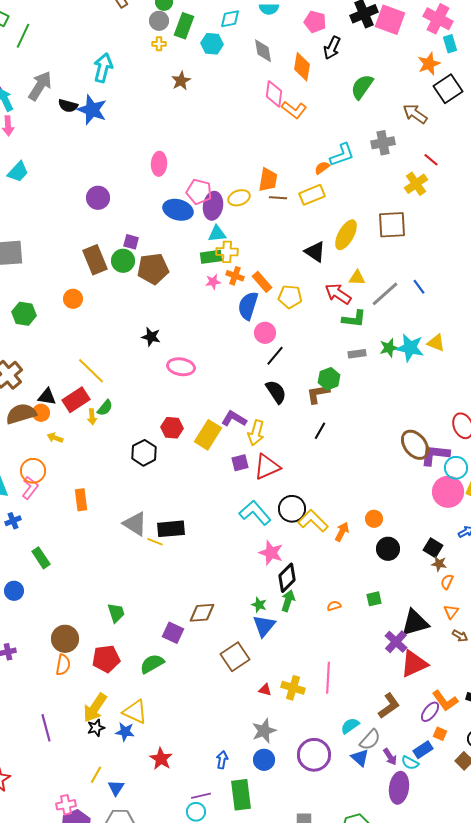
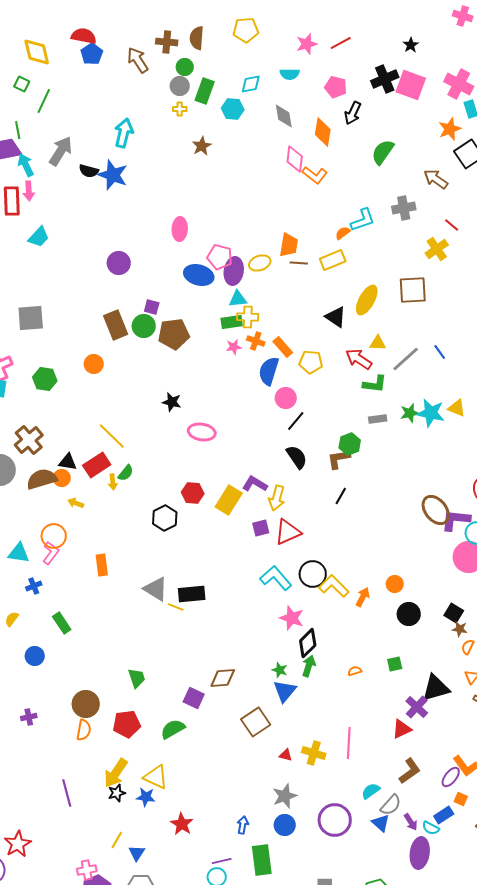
red triangle: (414, 664) -> (402, 729), moved, size x0.7

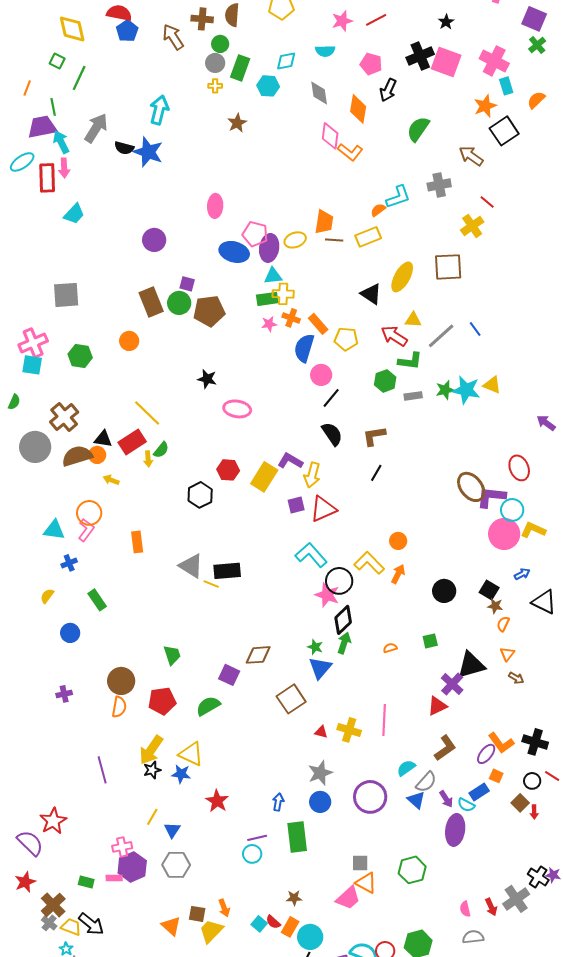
green hexagon: (350, 444) -> (385, 381), moved
black circle: (313, 574) -> (339, 581), moved
orange circle: (395, 584) -> (398, 541), moved

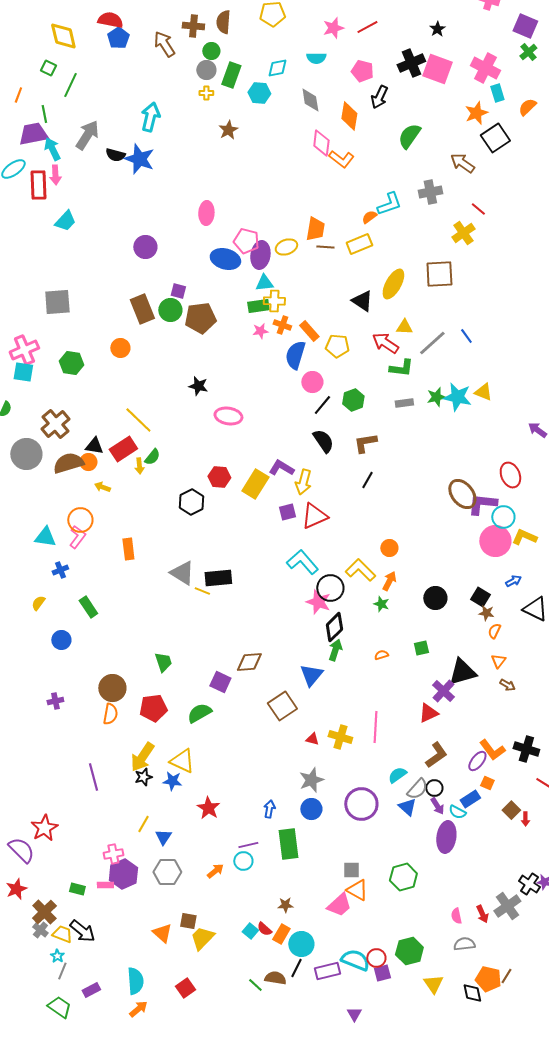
green hexagon: (385, 381) -> (353, 400), moved
green star: (315, 647) -> (381, 604), moved
black circle: (532, 781) -> (434, 788), moved
orange arrow: (224, 908) -> (215, 871), moved, turned -108

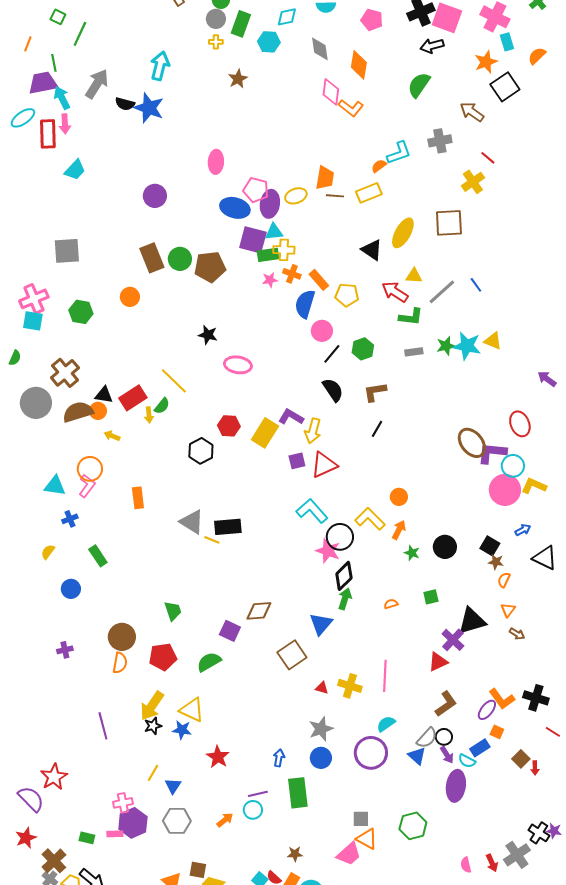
black arrow: (379, 97) -> (432, 46), moved, turned 50
purple square: (178, 291) -> (253, 240), moved, size x1.8
yellow line: (138, 420) -> (174, 381), moved
green star: (381, 604) -> (412, 553), moved
cyan semicircle: (397, 775) -> (386, 724), moved

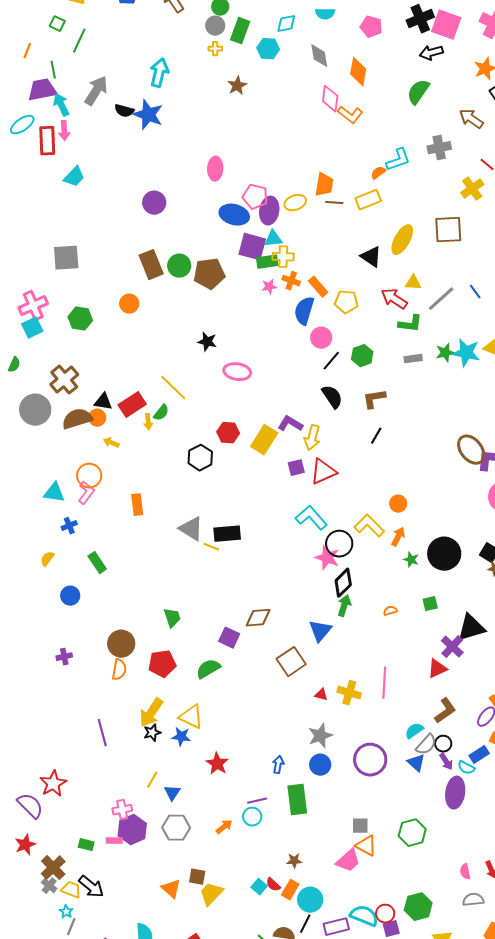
cyan square: (33, 321) -> (32, 328), turned -35
black circle: (445, 547) -> (444, 554), size x1.4
cyan semicircle: (386, 724) -> (414, 731), moved

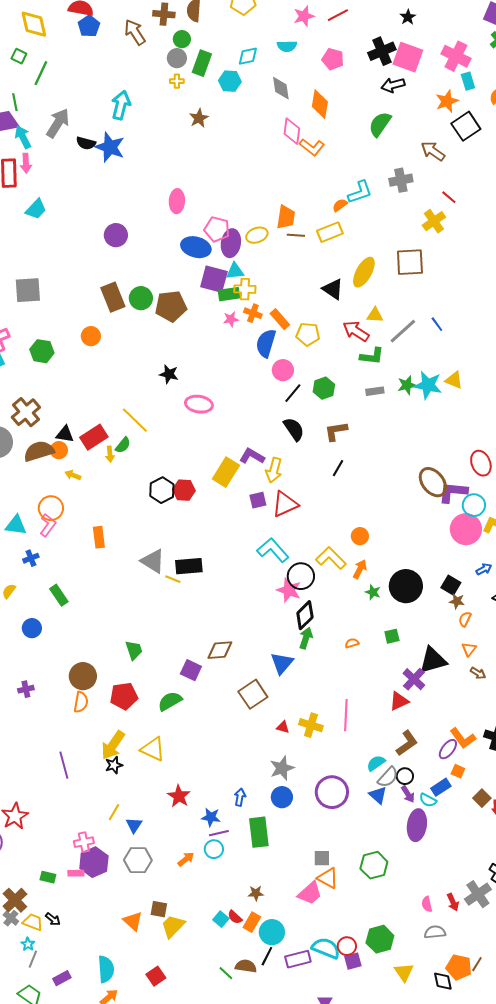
red hexagon: (228, 433) -> (184, 490), moved
blue star: (181, 737) -> (211, 817), moved
black arrow: (91, 887) -> (53, 919), size x0.6

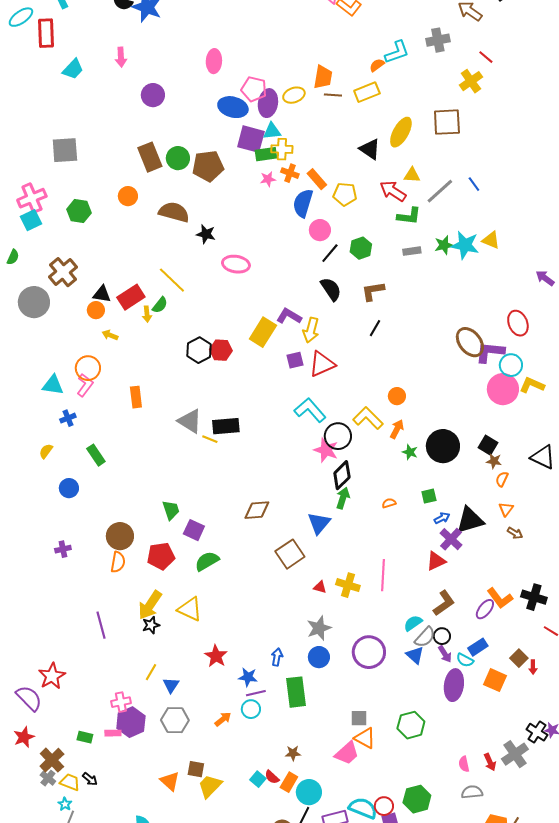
pink arrow: (26, 163) -> (121, 57), moved
brown semicircle: (39, 451) -> (174, 212), moved, turned 32
blue arrow: (484, 569) -> (442, 518), moved
purple square: (191, 670) -> (194, 530), moved
orange square: (458, 771) -> (495, 680), moved, size x1.6

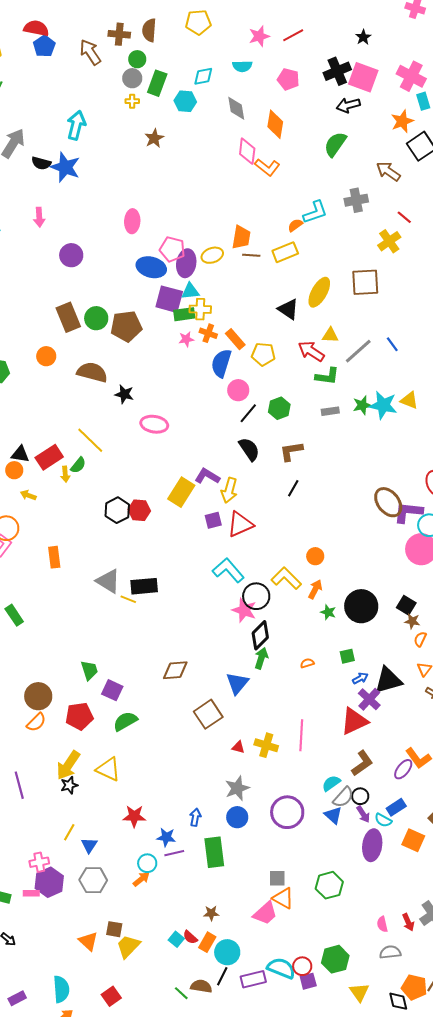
red triangle: (436, 561) -> (354, 721), size x1.4
orange semicircle: (118, 562) -> (36, 722), turned 35
red star: (216, 656) -> (134, 816), turned -30
cyan circle: (251, 709) -> (147, 863), moved

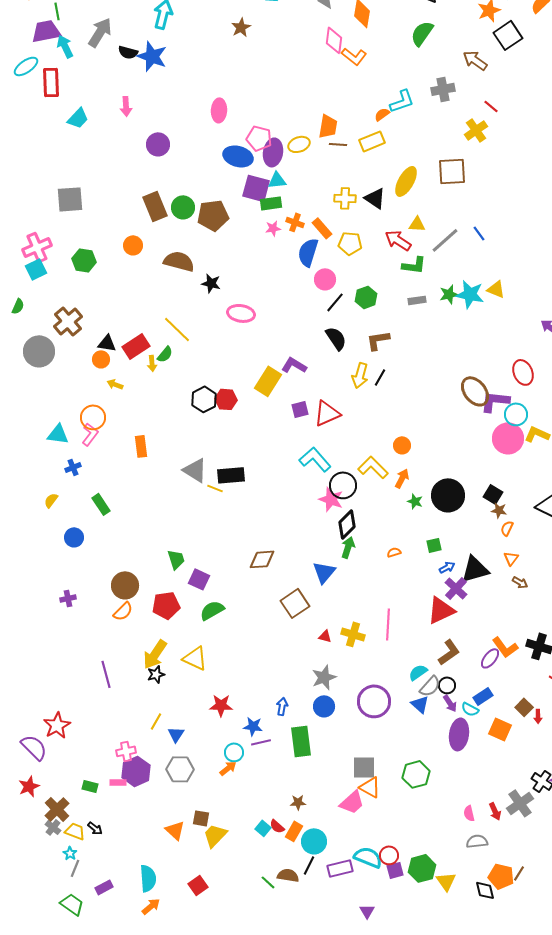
yellow cross: (200, 309) -> (345, 198), moved
yellow arrow: (229, 490) -> (360, 375), moved
gray square: (277, 878) -> (364, 767), size x1.4
green hexagon: (335, 959) -> (422, 868), moved

